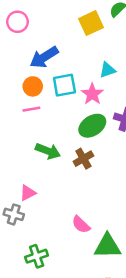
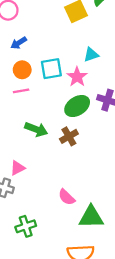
blue arrow: (44, 57) -> (19, 43), moved, size x0.6

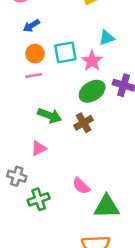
pink triangle: (18, 168) -> (39, 148), moved
green cross: (26, 226) -> (39, 199), moved

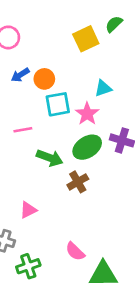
orange circle: (35, 54) -> (44, 79), moved
green arrow: (50, 116) -> (50, 158), moved

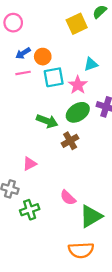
pink line: (23, 130) -> (23, 73), moved
green triangle: (103, 274) -> (91, 216), turned -30

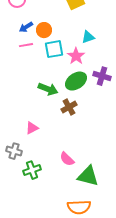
green triangle: (91, 216) -> (88, 176), turned 45

